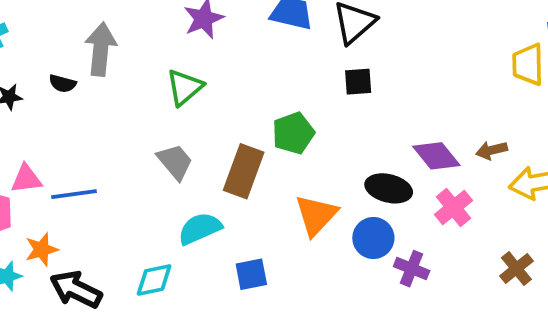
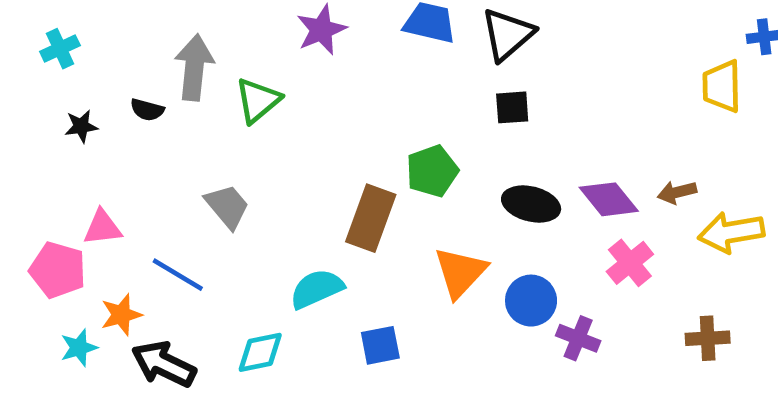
green triangle: (185, 87) -> (258, 100), moved
gray trapezoid: (175, 162) -> (227, 206), moved
black ellipse: (389, 188) -> (531, 204), moved
blue line: (74, 194) -> (178, 275), moved, turned 39
brown cross: (516, 269) -> (708, 338), turned 36

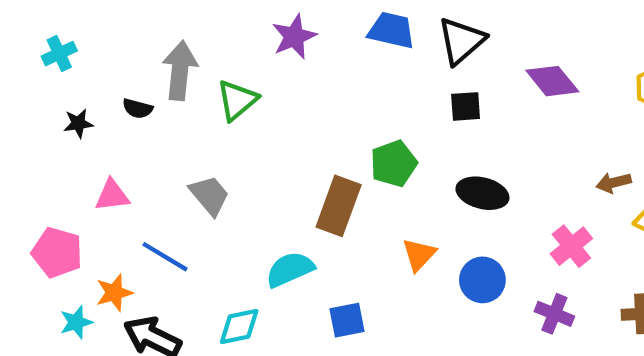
purple diamond: (609, 199) -> (552, 81), moved
pink triangle: (102, 228) -> (112, 195), moved
orange triangle: (460, 272) -> (419, 255), size x0.7
purple cross: (578, 338) -> (554, 314), moved

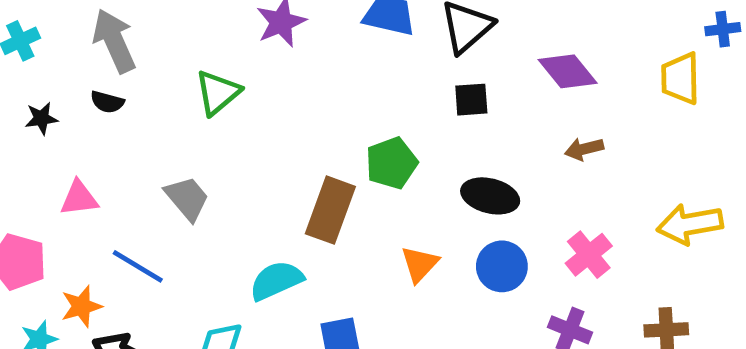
gray arrow: (180, 70) -> (114, 41), moved, turned -30
brown arrow: (614, 183) -> (584, 149), moved
blue circle: (482, 280) -> (502, 266), moved

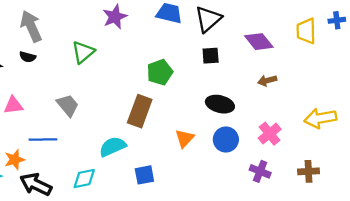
yellow trapezoid: (680, 78) -> (306, 31), moved
green pentagon: (391, 163) -> (160, 72), moved
blue line: (138, 266) -> (43, 140), turned -32

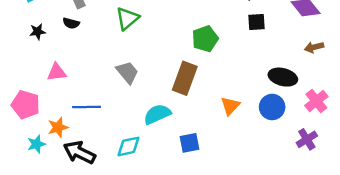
black ellipse: (220, 104) -> (283, 77), moved
gray trapezoid: (68, 105) -> (127, 72), moved
purple cross: (260, 171) -> (307, 139), turned 36

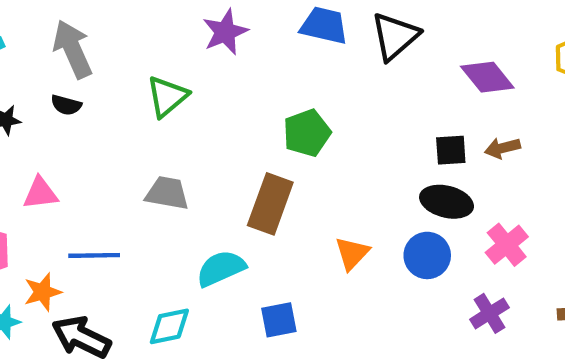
black square: (257, 22) -> (451, 150), moved
gray trapezoid: (127, 72) -> (167, 193), turned -40

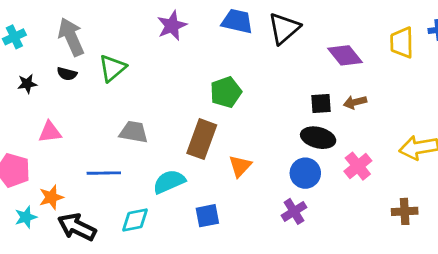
green triangle: (167, 96) -> (112, 68), moved
orange triangle: (352, 253) -> (240, 166), moved
blue line: (94, 255) -> (104, 173), moved
purple cross: (490, 313) -> (294, 211), moved

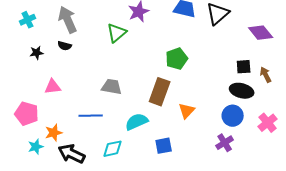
green triangle: (112, 68) -> (117, 33), moved
brown arrow: (355, 102) -> (266, 75), moved, turned 77
pink cross: (358, 166) -> (268, 123), moved

